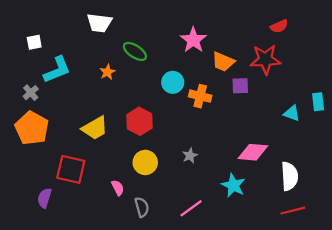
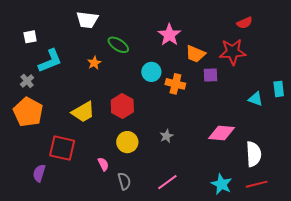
cyan star: (233, 185) -> (222, 184), moved

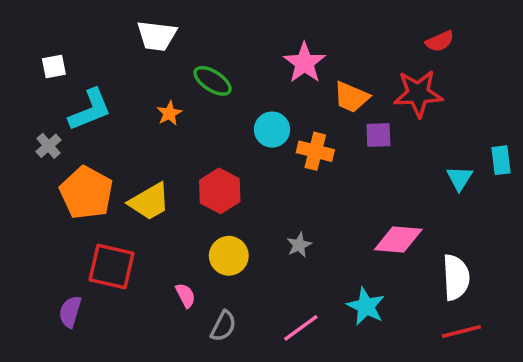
cyan triangle: (256, 99) -> (460, 178), turned 42
orange pentagon: (28, 112) -> (86, 193), moved
gray semicircle: (124, 181) -> (223, 326), turned 42
cyan star: (222, 184) -> (366, 306), moved

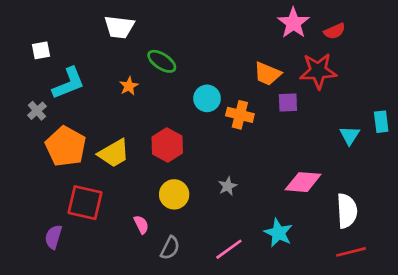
pink star: (304, 63) -> (293, 23), moved

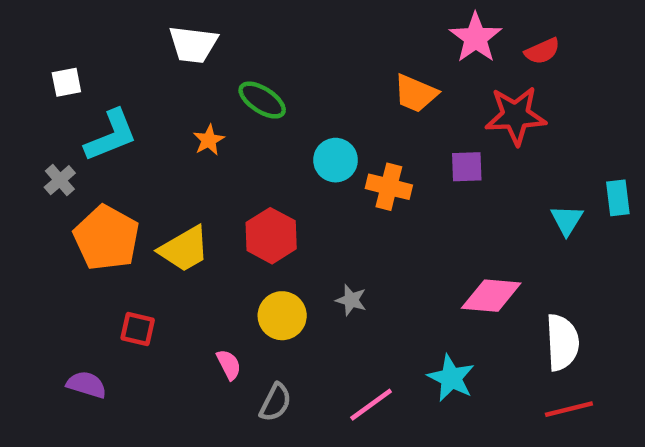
orange trapezoid: (267, 74) -> (416, 93), moved
gray star: (228, 186) -> (351, 300), moved, turned -30
red square: (85, 203) -> (138, 329), size x0.6
purple semicircle: (53, 237) -> (86, 385), turned 90

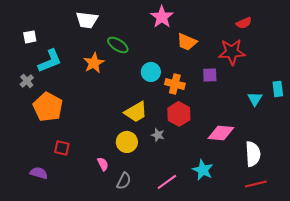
pink star: (476, 38) -> (162, 17), moved
orange star: (209, 140) -> (94, 63), size x1.5
red hexagon: (271, 236) -> (179, 114), moved
yellow trapezoid: (184, 249) -> (136, 112), moved

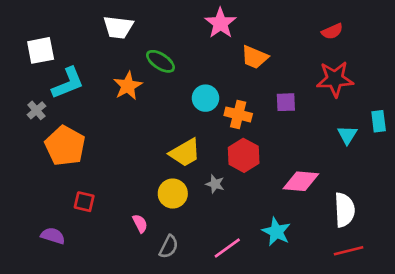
white square: (30, 37) -> (41, 50), size x1.5
red star: (232, 52) -> (335, 79), moved

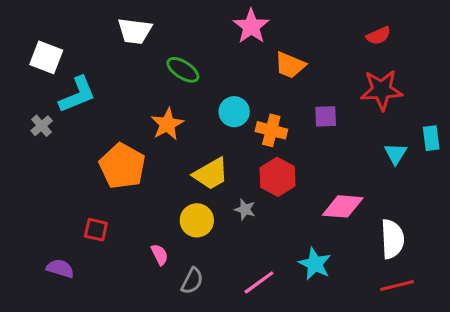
white square: (41, 50) -> (46, 57), turned 32
orange star: (128, 86) -> (167, 124), moved
orange pentagon: (65, 146) -> (122, 166), moved

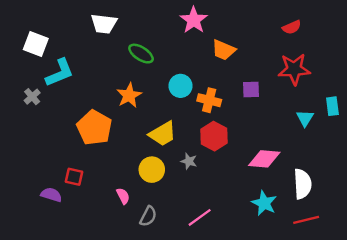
cyan star: (315, 264) -> (264, 203), moved
purple semicircle: (60, 268) -> (51, 195), moved

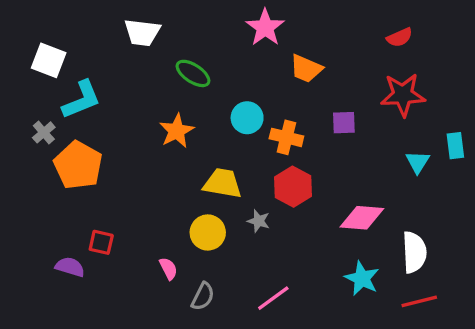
orange pentagon: (94, 128) -> (78, 165), moved
yellow trapezoid: (163, 134) -> (222, 183), turned -140

